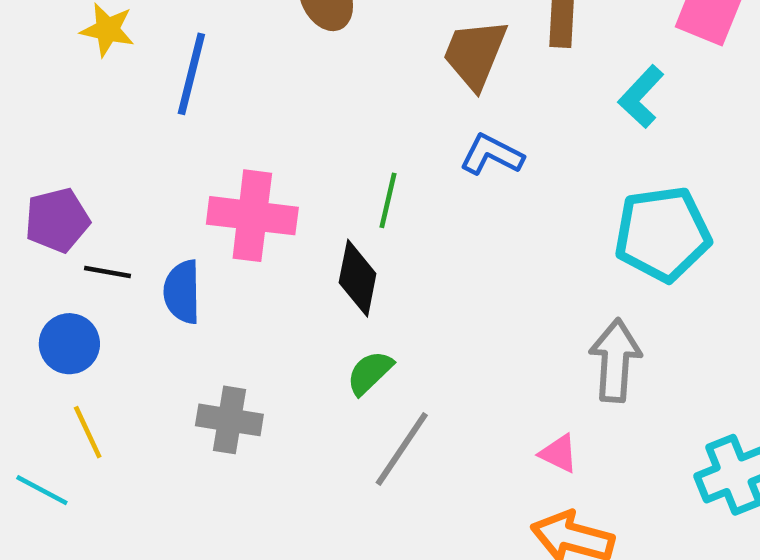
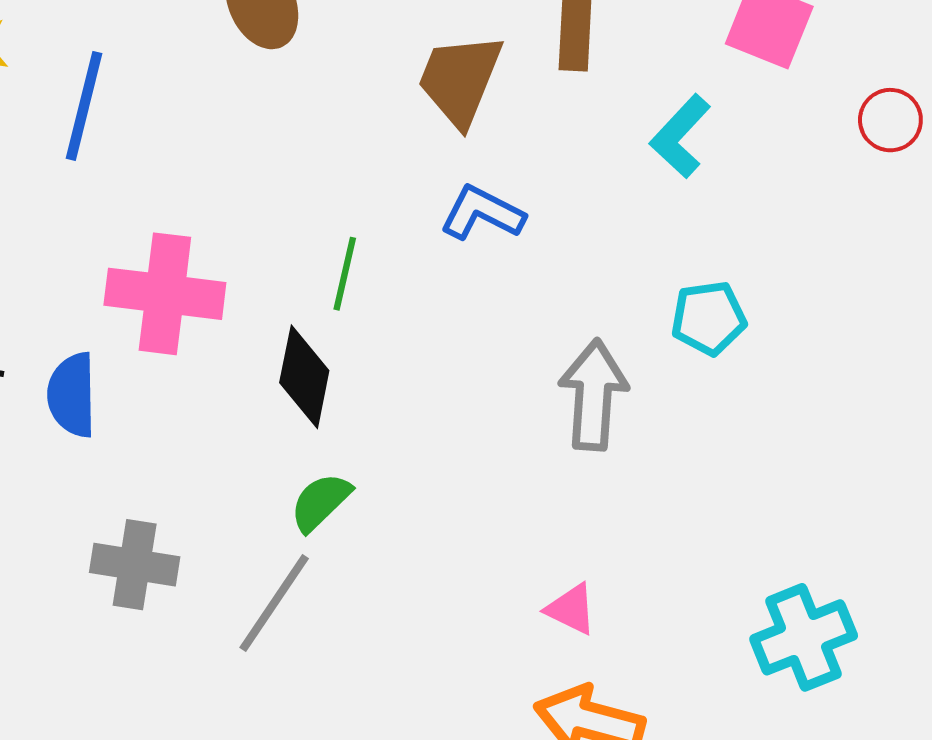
cyan pentagon: (662, 234) -> (709, 318), size x0.6
gray arrow: (615, 360) -> (593, 395), moved
gray line: (402, 449) -> (274, 603), moved

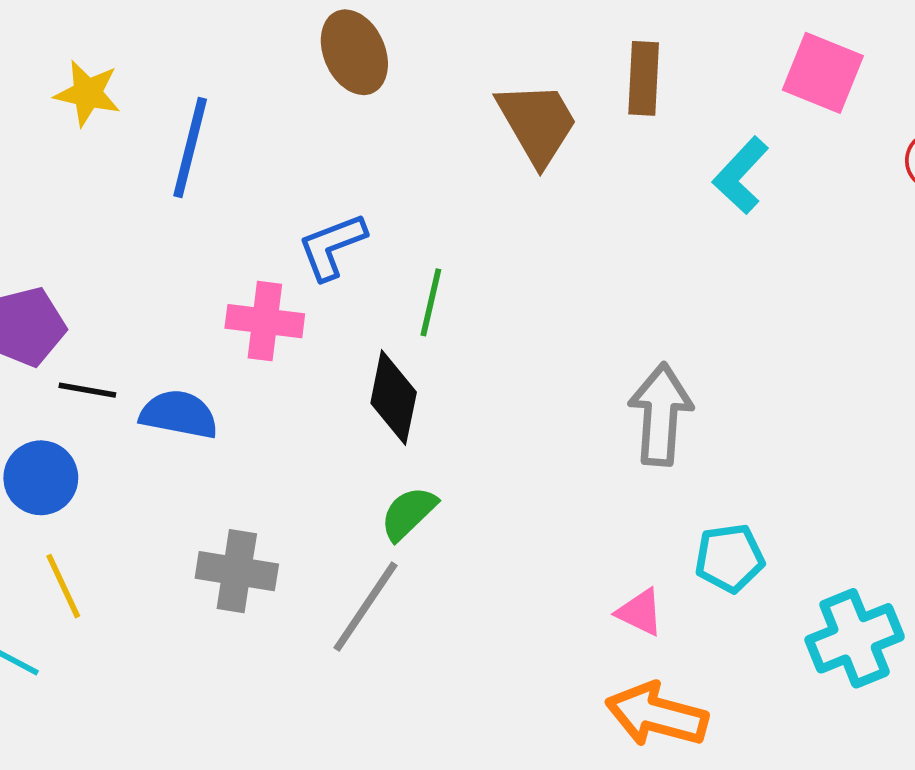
brown trapezoid: (460, 80) -> (537, 123), turned 128
blue L-shape: (482, 213) -> (332, 246), moved, turned -48
pink cross: (165, 294) -> (265, 321), size x0.7
cyan pentagon: (709, 318) -> (730, 558), moved
blue semicircle: (72, 395) -> (179, 414), turned 102

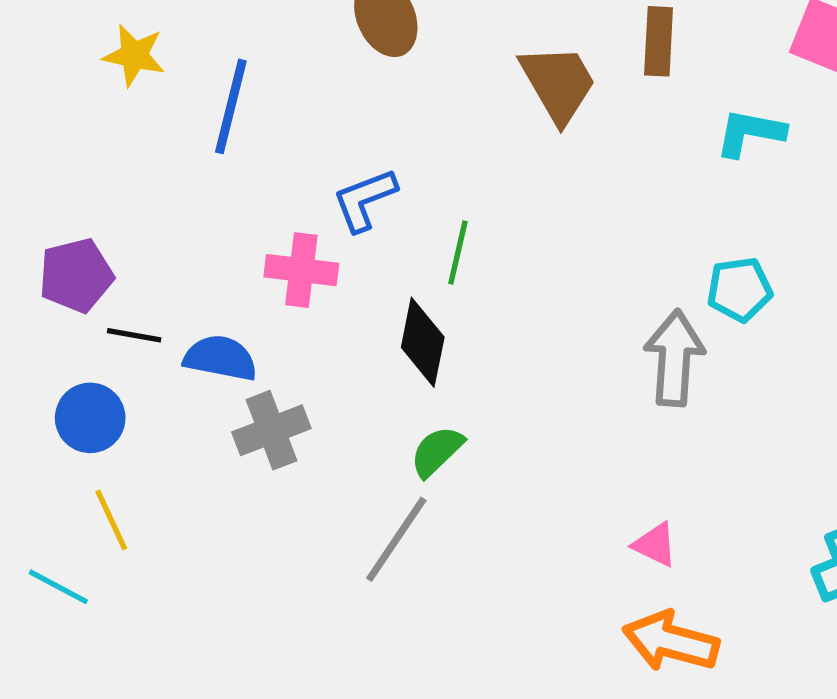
cyan L-shape: (741, 175) -> (750, 133), turned 58
cyan pentagon: (730, 558) -> (739, 289), moved
gray cross: (237, 571) -> (271, 430), moved, turned -30

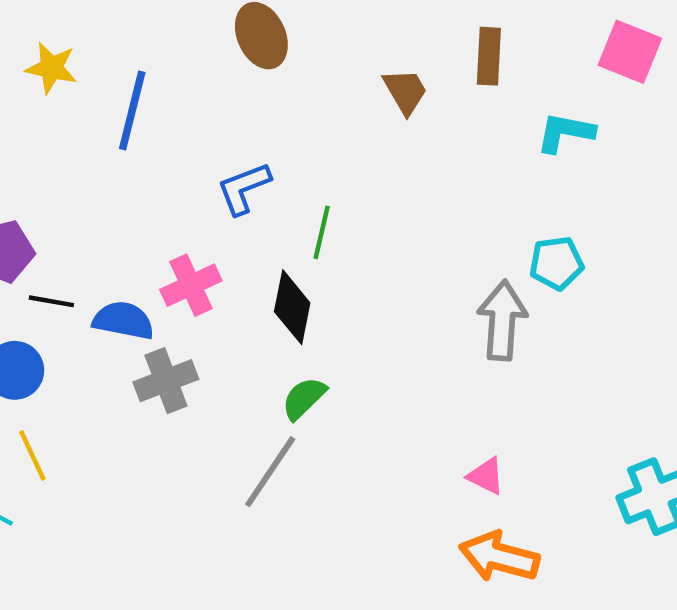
brown trapezoid: (558, 84) -> (405, 91), size x0.7
pink cross: (301, 270) -> (191, 285), moved, turned -32

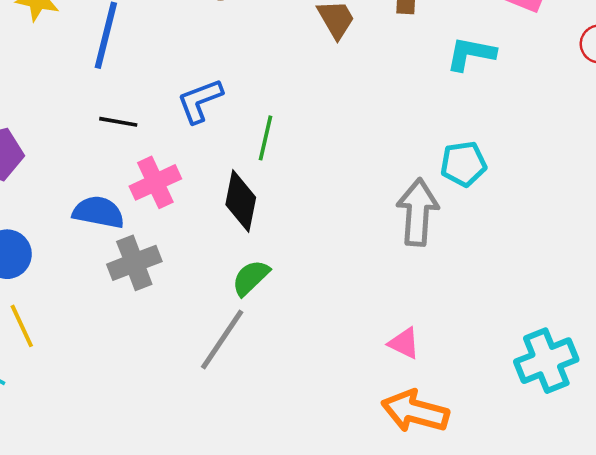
black line: (51, 301) -> (118, 122), moved

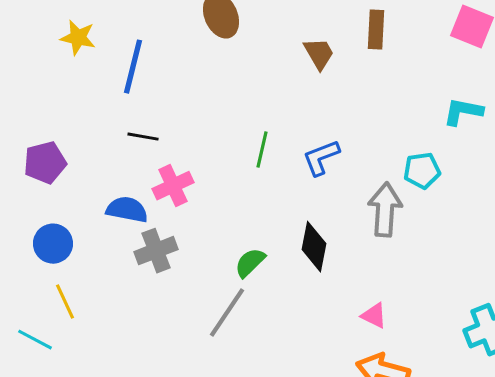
cyan L-shape: (471, 54) -> (463, 112), moved
blue L-shape: (200, 101) -> (321, 158), moved
black diamond: (241, 201) -> (314, 247), moved

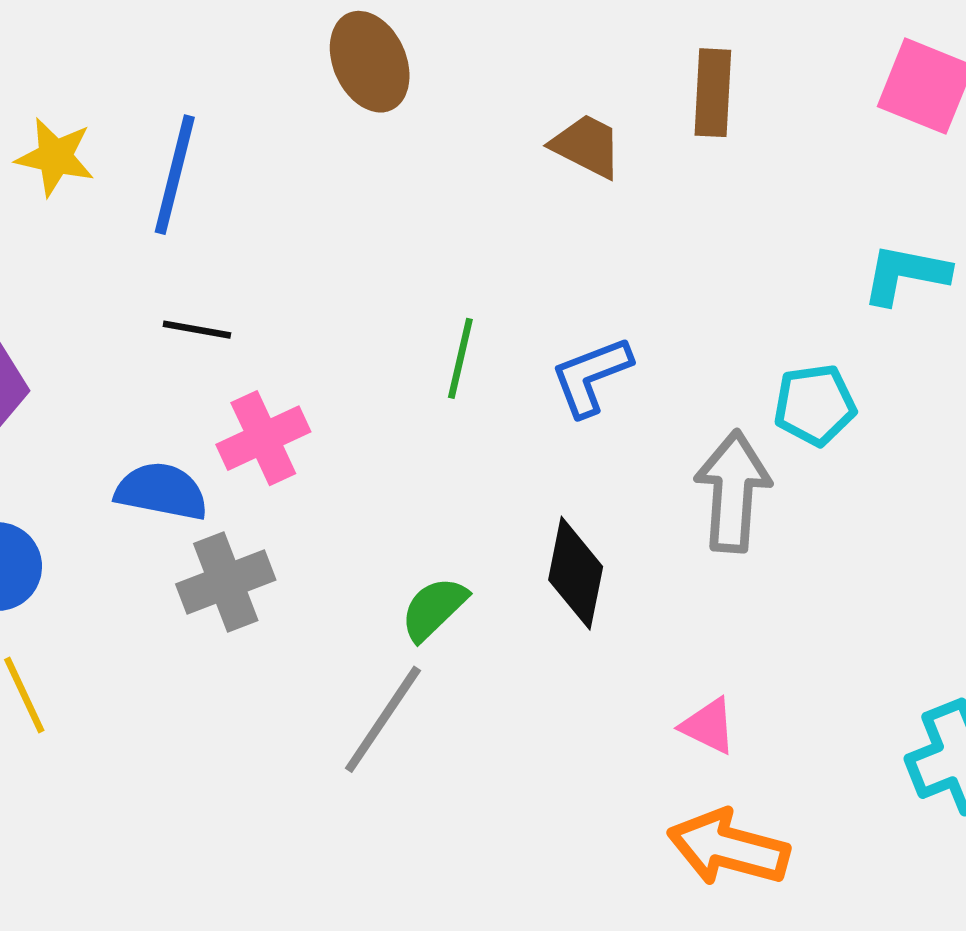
yellow star: (78, 38) -> (55, 157), moved
brown trapezoid: (319, 54) -> (587, 146), turned -33

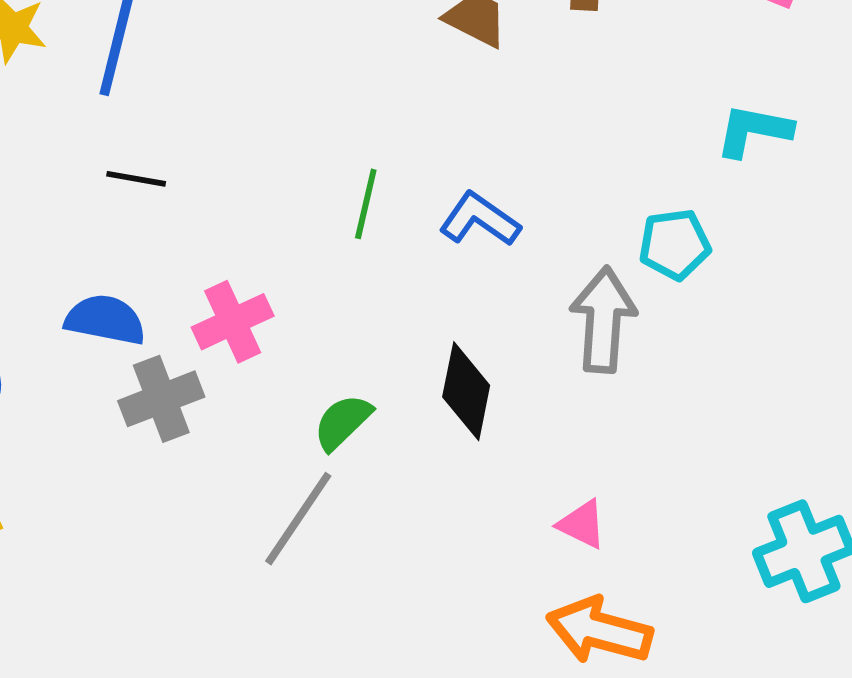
blue L-shape: (591, 376) -> (480, 219), turned 56
pink cross: (263, 438) -> (233, 322), moved

